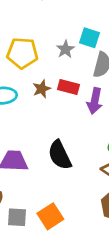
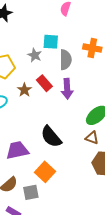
red rectangle: (69, 87) -> (44, 83), turned 49
orange square: (50, 216) -> (45, 172), moved

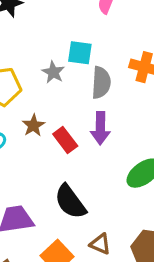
red rectangle: (44, 83) -> (65, 140), moved
brown triangle: (92, 138) -> (100, 244), moved

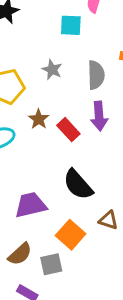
cyan square: (80, 53) -> (71, 25), moved

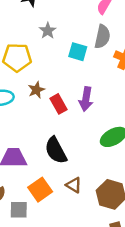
cyan square: (71, 25) -> (78, 52), moved
gray star: (52, 70) -> (48, 31), moved
gray semicircle: (96, 75) -> (102, 37), moved

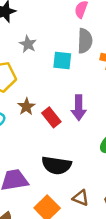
black semicircle: (56, 150) -> (56, 165), turned -44

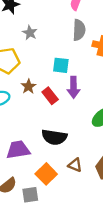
cyan square: (62, 60) -> (61, 65), moved

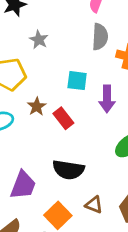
purple arrow: (74, 87) -> (107, 99), moved
purple trapezoid: (18, 150) -> (23, 185), turned 120

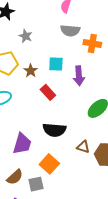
gray semicircle: (100, 37) -> (70, 31), turned 96
brown star: (37, 107) -> (31, 71), moved
brown triangle: (94, 205) -> (83, 147), moved

